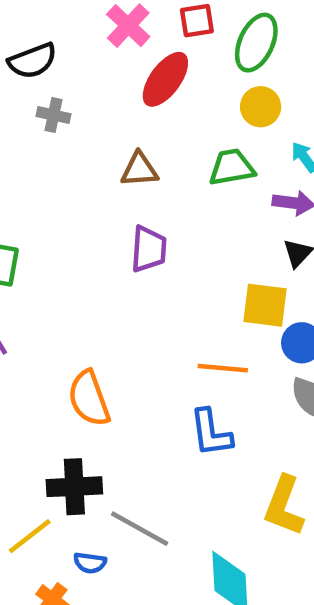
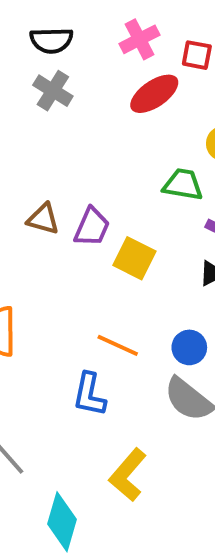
gray cross: (53, 115) -> (53, 91), size x1.4
brown triangle: (139, 170) -> (43, 219), moved
yellow square: (265, 305) -> (134, 258), moved

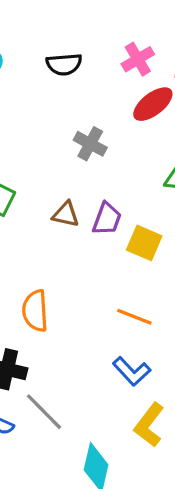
gray cross: (53, 91) -> (90, 144), moved
blue L-shape: (89, 395) -> (132, 371), moved, turned -51

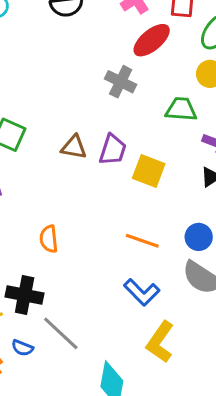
gray cross: (90, 144) -> (121, 82), moved
orange semicircle: (35, 311) -> (49, 239), size x0.7

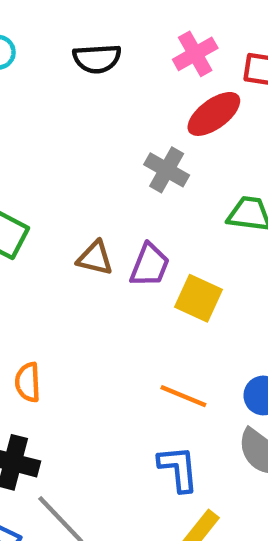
orange semicircle: (49, 239) -> (28, 382), moved
blue L-shape: (142, 292) -> (178, 469), turned -144

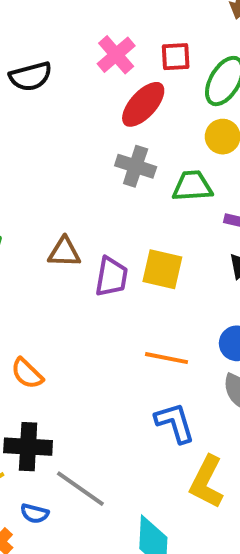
gray cross: (167, 170) -> (136, 166), moved
purple trapezoid: (150, 265) -> (111, 277), moved
orange semicircle: (28, 382) -> (27, 373), turned -32

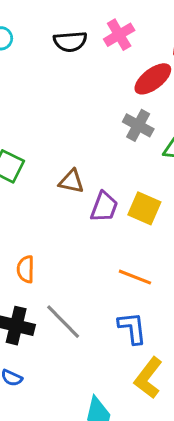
pink cross: (116, 55) -> (119, 35), moved
orange semicircle: (27, 373) -> (26, 269), turned 36
gray line: (80, 489) -> (63, 322), moved

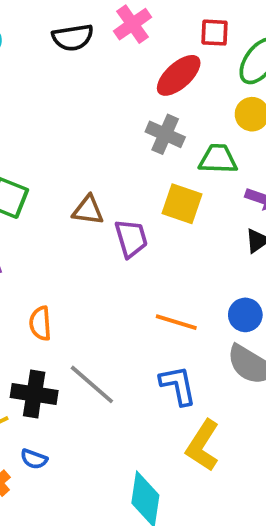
purple trapezoid: (104, 207) -> (131, 238), turned -32
yellow square: (144, 208) -> (182, 204), moved

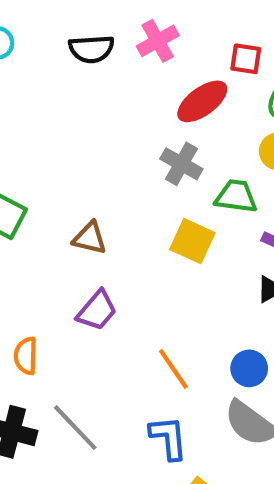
purple trapezoid: (131, 238) -> (97, 311), moved, turned 51
orange line: (176, 322) -> (173, 369), turned 33

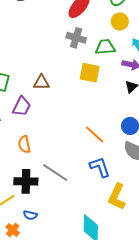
purple trapezoid: (97, 311) -> (22, 106), moved

